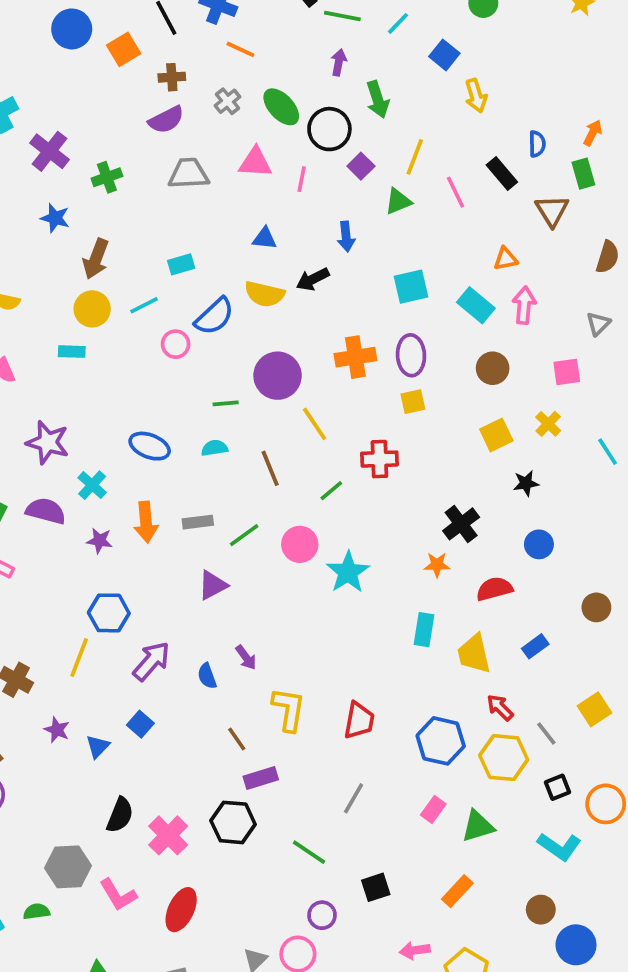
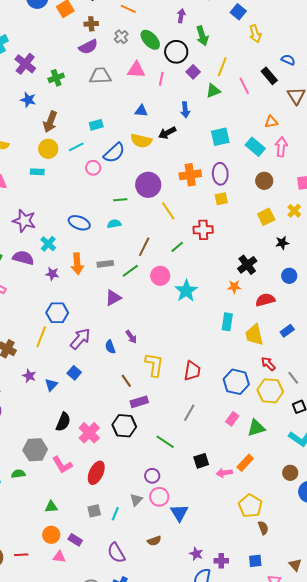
blue semicircle: (537, 144) -> (288, 60), turned -64
brown line: (270, 468) -> (144, 247), moved, turned 48
purple circle: (322, 915) -> (152, 476), moved
pink arrow: (415, 950) -> (224, 473), moved

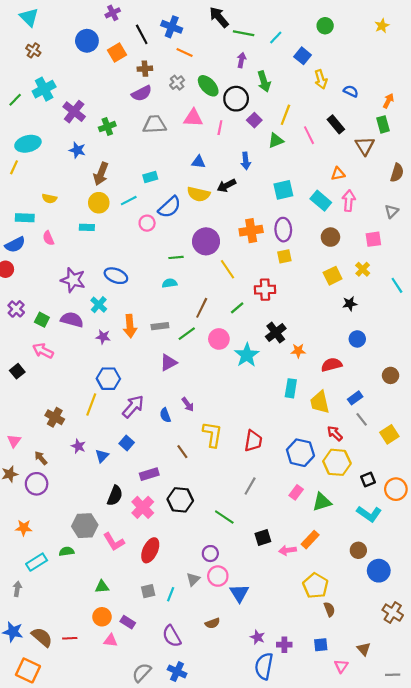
blue semicircle: (288, 60) -> (351, 91), moved
blue ellipse: (79, 223) -> (116, 276), moved
black cross: (247, 265) -> (276, 333), moved
gray line: (293, 378) -> (362, 419), moved
purple rectangle: (139, 402) -> (149, 474), moved

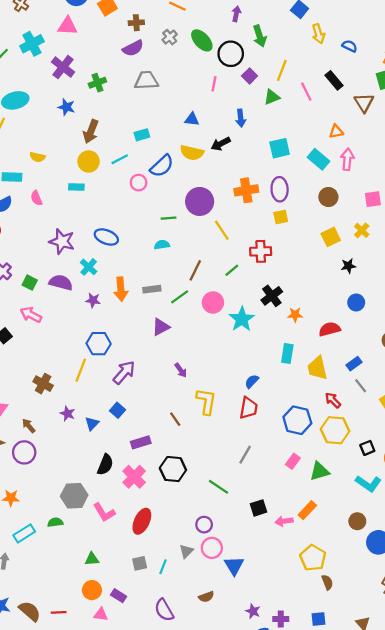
pink triangle: (193, 118) -> (67, 26), moved
blue semicircle: (165, 415) -> (252, 381), moved, turned 64

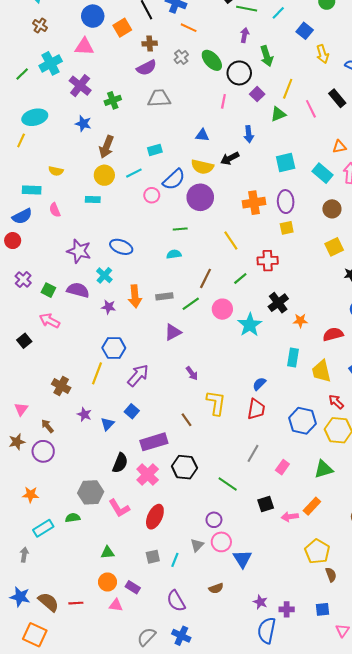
purple circle: (200, 201) -> (200, 197), moved
purple rectangle: (141, 442) -> (154, 442), size x1.4
pink rectangle: (293, 461) -> (282, 467), moved

